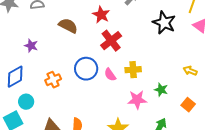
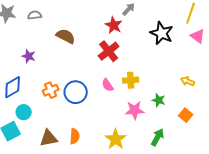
red star: (101, 15) -> (114, 25), moved
blue circle: (86, 69) -> (76, 92), moved

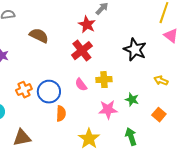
black star: (162, 33) -> (135, 50), moved
orange semicircle: (75, 136) -> (61, 114), moved
green arrow: (158, 137) -> (131, 137), turned -48

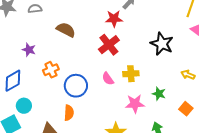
red star: (87, 25) -> (114, 19), turned -30
orange cross: (24, 90) -> (51, 70), moved
orange semicircle: (61, 114) -> (69, 113), moved

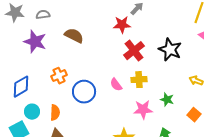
red cross: (109, 45) -> (134, 51), moved
purple star: (29, 50) -> (35, 42), moved, size x1.6
orange semicircle: (69, 113) -> (55, 113), moved

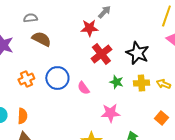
gray semicircle: (43, 15) -> (30, 18), moved
yellow cross: (139, 80) -> (141, 83), moved
blue circle: (84, 92) -> (57, 78), moved
green star: (167, 100) -> (116, 82), moved

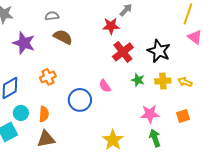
blue circle: (57, 78) -> (80, 100), moved
pink star: (110, 113) -> (150, 114), moved
orange square: (161, 118) -> (183, 116), turned 32

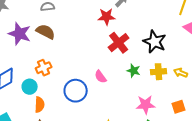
brown semicircle: (63, 37) -> (46, 32), moved
cyan circle: (21, 113) -> (30, 87), moved

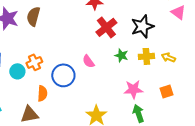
brown semicircle: (46, 32) -> (33, 16), turned -102
black star: (155, 42) -> (142, 26), turned 30
orange cross: (44, 68) -> (34, 62), moved
orange semicircle: (40, 105) -> (42, 93), moved

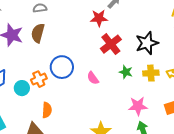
blue circle: (63, 75) -> (62, 67), moved

